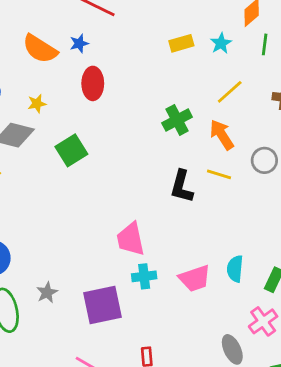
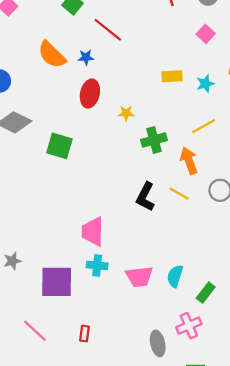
yellow star: (37, 104) -> (126, 113), moved
green square: (71, 150) -> (59, 146), turned 36

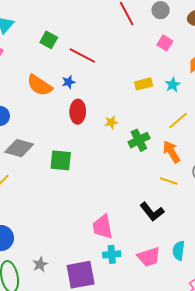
black L-shape: (145, 197) -> (152, 212), moved, turned -55

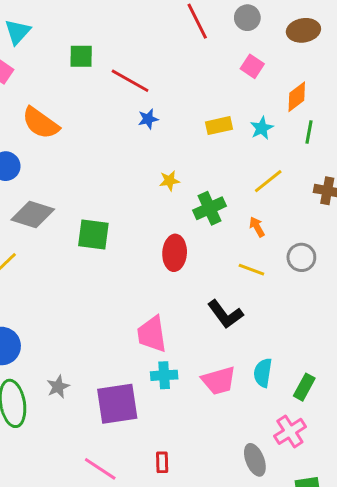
green square: (49, 40) -> (81, 56), turned -30
blue star: (68, 82) -> (148, 119), moved
orange semicircle: (40, 85) -> (41, 123), moved
red ellipse: (78, 112) -> (175, 253), moved
orange arrow: (171, 152) -> (257, 227), size x0.6

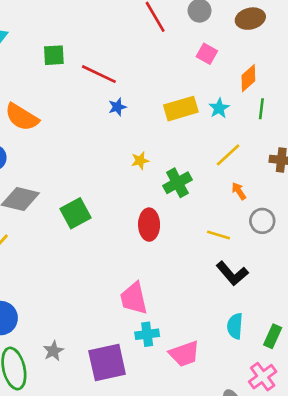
yellow rectangle: (219, 126) -> (181, 109), size x1.4
orange arrow: (257, 227) -> (239, 191), moved
green square: (93, 235) -> (76, 213), turned -32
black L-shape: (225, 314) -> (232, 273), moved
pink trapezoid: (219, 381) -> (184, 354), moved

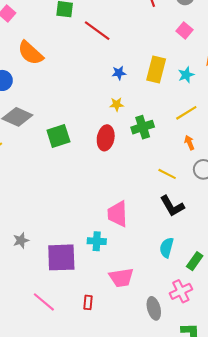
blue star: (117, 107) -> (119, 73), moved
yellow rectangle: (181, 109) -> (156, 70), turned -70
red ellipse: (149, 225) -> (106, 138), moved
pink trapezoid: (134, 298) -> (118, 214), moved
pink trapezoid: (184, 354) -> (121, 278), moved

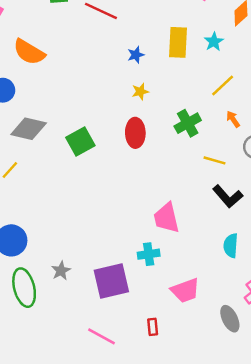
green cross: (143, 127) -> (188, 123), moved

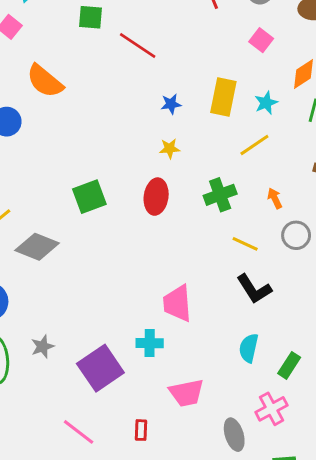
yellow line: (223, 85) -> (254, 145), moved
gray diamond: (29, 129) -> (37, 247), moved
purple square: (111, 281) -> (100, 368), turned -30

